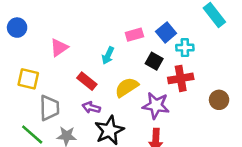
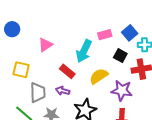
cyan arrow: (108, 56) -> (84, 51), size x1.6
purple arrow: (91, 108) -> (63, 91), moved

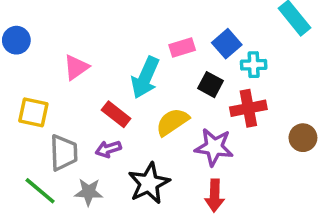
purple arrow: (63, 91) -> (108, 149), turned -32

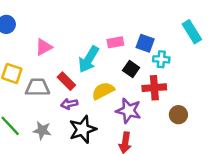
blue square: (227, 44) -> (145, 43), turned -36
brown circle: (303, 138) -> (178, 115), moved
purple arrow: (108, 149) -> (69, 104), moved
gray trapezoid: (64, 153) -> (38, 87), moved, turned -95

